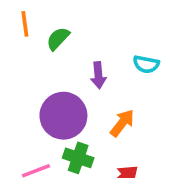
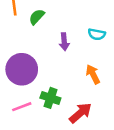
purple circle: (63, 116) -> (22, 69), moved
orange arrow: (122, 123) -> (93, 74), moved, turned -66

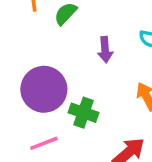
green cross: (50, 98) -> (84, 113), moved

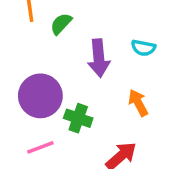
purple arrow: (105, 50) -> (99, 58), size x1.5

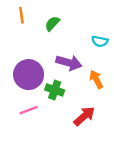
green semicircle: (61, 24) -> (52, 24), moved
purple arrow: (99, 58) -> (69, 63), moved, turned -70

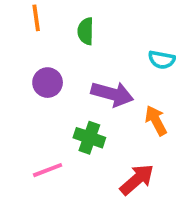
green semicircle: (52, 24) -> (86, 31), turned -42
purple circle: (29, 75) -> (48, 83), moved, size x0.6

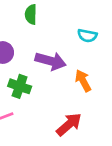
green cross: (89, 138) -> (20, 86), moved

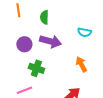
purple arrow: (51, 61) -> (50, 41), moved

